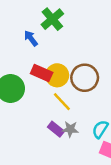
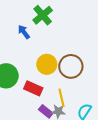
red rectangle: (42, 73) -> (33, 88), moved
yellow line: (62, 102) -> (61, 98), moved, turned 30

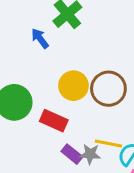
yellow line: (61, 98) -> (108, 143), moved, turned -66

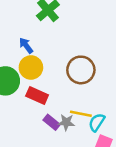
blue arrow: (40, 38) -> (26, 46), moved
yellow circle: (73, 86) -> (31, 67), moved

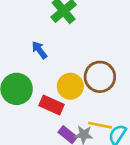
yellow circle: (31, 67) -> (70, 86), moved

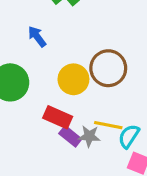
red rectangle: (52, 105) -> (58, 117), moved

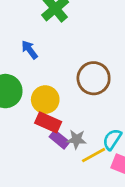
yellow circle: (73, 79) -> (45, 100), moved
yellow line: (108, 125) -> (94, 155), moved, turned -40

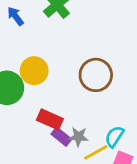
blue arrow: (30, 50) -> (15, 16), moved
yellow circle: (45, 100) -> (34, 71), moved

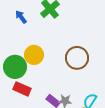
red rectangle: (50, 119) -> (22, 89), moved

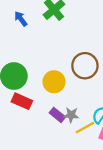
yellow circle: (34, 55) -> (54, 82), moved

